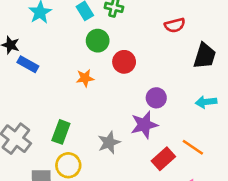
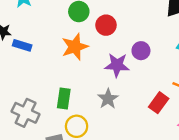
orange star: (85, 78) -> (75, 47), size x1.6
purple star: (144, 125) -> (117, 65), moved, turned 30

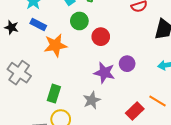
blue rectangle: (22, 45) -> (38, 25), moved
orange star: (75, 47) -> (55, 45), moved
gray cross: (26, 113) -> (19, 73), moved

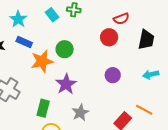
green circle: (79, 21) -> (65, 49), moved
red circle: (101, 37) -> (109, 37), moved
purple star: (104, 73) -> (66, 84), moved, turned 30

